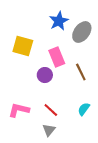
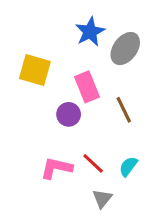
pink L-shape: (19, 110) -> (56, 168), moved
red line: (51, 110) -> (93, 163), moved
gray triangle: (49, 130) -> (102, 199), moved

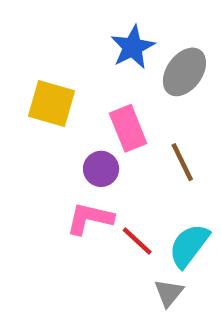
cyan semicircle: (128, 166) -> (189, 246), size x1.5
pink L-shape: (56, 168) -> (90, 218), moved
gray triangle: (102, 199) -> (169, 293), moved

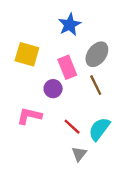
gray ellipse: (184, 72) -> (97, 54), moved
pink L-shape: (90, 218) -> (29, 116), moved
gray triangle: (169, 293) -> (79, 154), moved

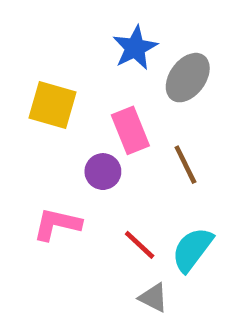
gray ellipse: (97, 54) -> (188, 78), moved
gray triangle: (79, 154) -> (153, 298), turned -42

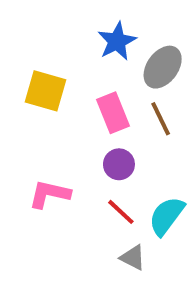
brown line: (185, 165) -> (161, 119), moved
purple circle: (103, 172) -> (119, 164), moved

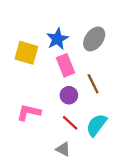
blue star: (117, 41) -> (57, 39), moved
brown line: (161, 119) -> (93, 84), moved
gray triangle: (133, 258) -> (63, 149), moved

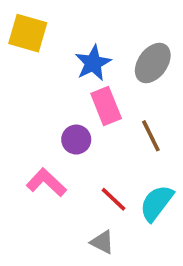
yellow square: (26, 53) -> (28, 33), moved
purple circle: (69, 95) -> (76, 140), moved
pink L-shape: (29, 112) -> (46, 182), turned 30

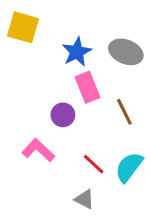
gray ellipse: (153, 63) -> (126, 52), turned 76

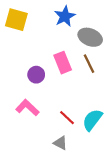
blue star: (77, 52) -> (65, 16), moved
brown line: (124, 112) -> (89, 64), moved
purple circle: (63, 115) -> (36, 75), moved

